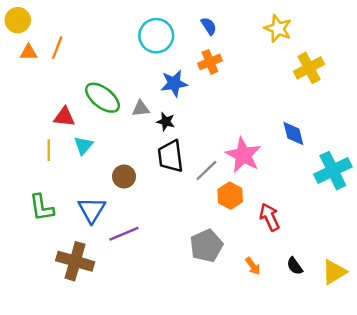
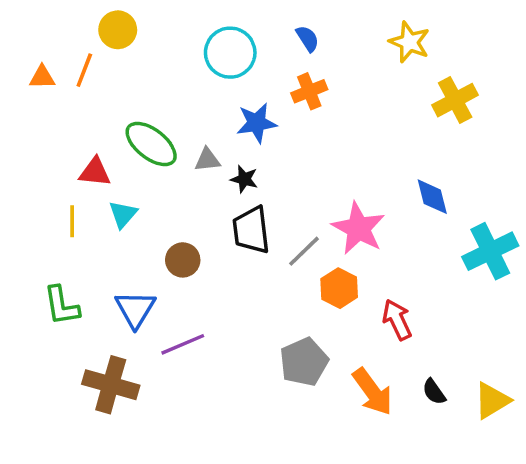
yellow circle: (18, 20) -> (118, 30), moved
orange arrow: (253, 266) -> (373, 392), size x1.8

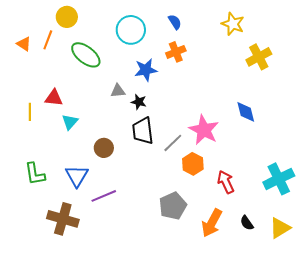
orange triangle: (42, 77) -> (24, 44), turned 35
green ellipse: (151, 144) -> (86, 55), moved
yellow line: (72, 221) -> (30, 112), moved
cyan cross: (490, 251) -> (279, 179), moved
orange arrow: (373, 392) -> (212, 223), turned 64

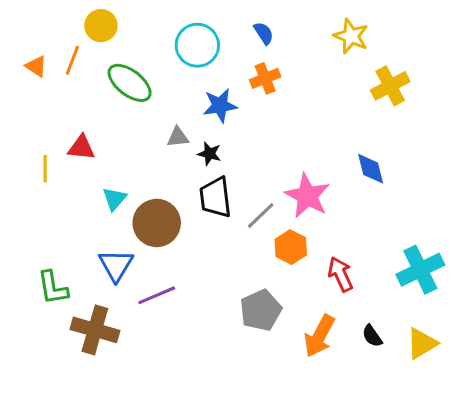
cyan triangle: (70, 122) -> (115, 199), moved
brown circle: (104, 148) -> (157, 223), size x1.6
green L-shape: (35, 174) -> (53, 288), moved

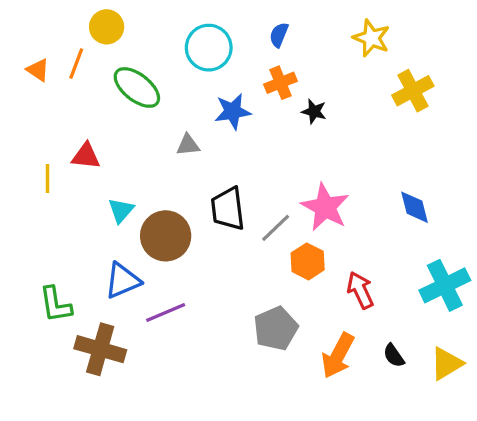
blue semicircle: (264, 33) -> (279, 35), turned -125
black star: (209, 154) -> (314, 111), moved
blue diamond: (371, 169) -> (415, 207), moved
blue triangle: (116, 265) -> (123, 281), turned 36

